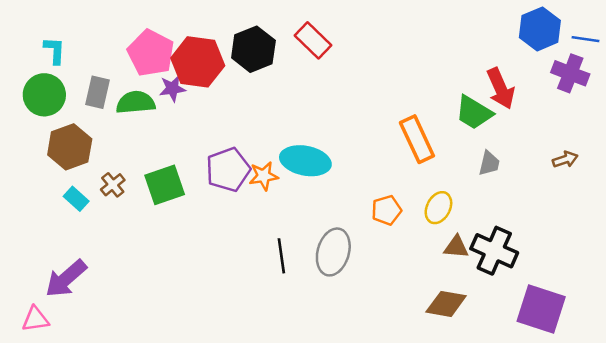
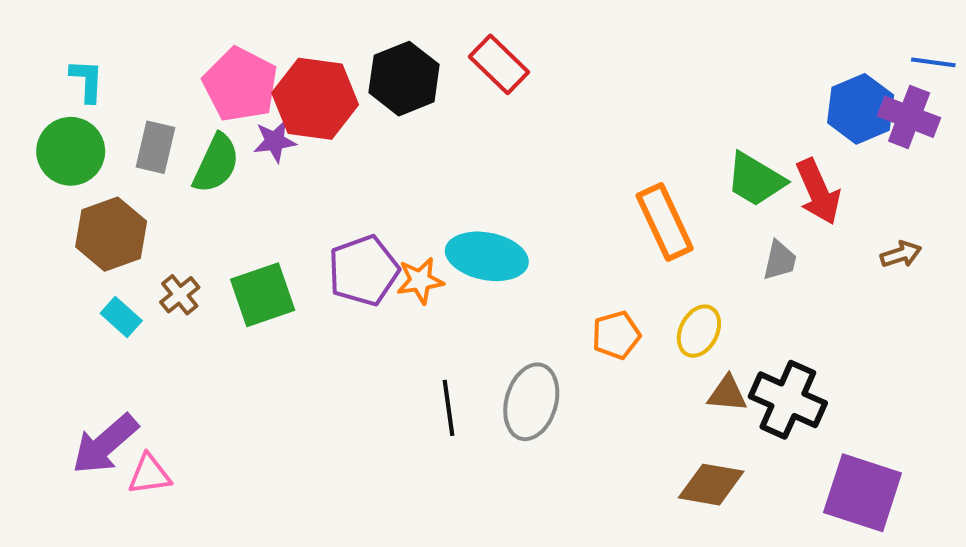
blue hexagon: (540, 29) -> (861, 109), moved
red arrow: (501, 88) -> (818, 192), moved
green semicircle: (136, 102) -> (216, 163), turned 120
pink triangle: (35, 319) -> (149, 474), moved

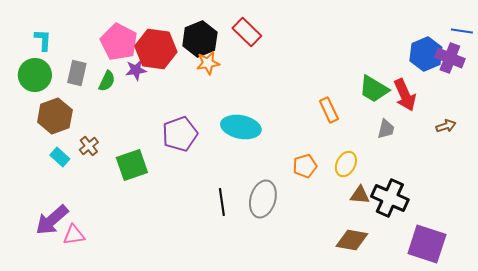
green semicircle: (216, 163) -> (107, 81), size x0.7
orange rectangle: (665, 222) -> (329, 110), size x0.7
orange star: (420, 281) -> (208, 63), moved
green square: (263, 295) -> (132, 165), moved

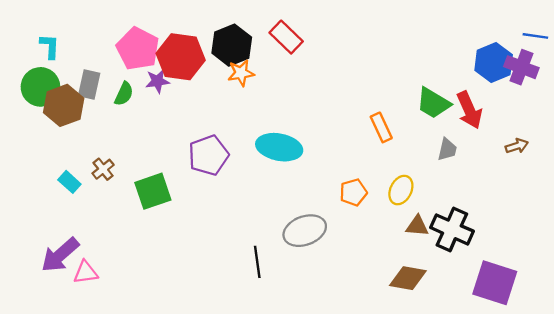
brown hexagon: (55, 116) -> (64, 105), moved
gray ellipse: (263, 199) -> (305, 231), turned 54
black line: (222, 202) -> (257, 262), moved

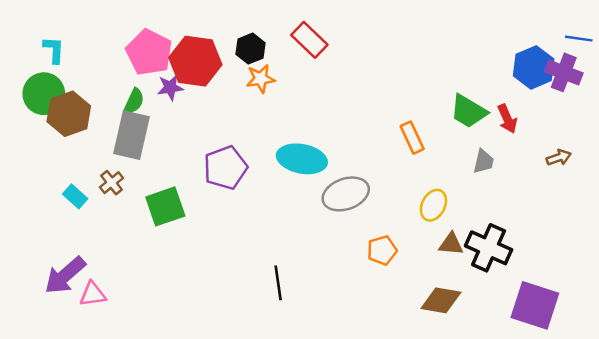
black hexagon: (232, 45) -> (251, 49), size x0.7
gray rectangle: (89, 85) -> (131, 135), moved, size x1.5
red arrow: (469, 110) -> (507, 119), size x0.7
orange pentagon: (353, 192) -> (382, 250), moved
gray ellipse: (305, 231) -> (346, 194), moved

